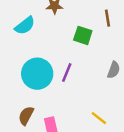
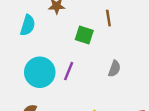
cyan semicircle: (25, 26) -> (28, 25), turned -35

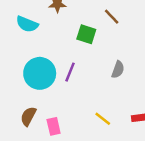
brown line: (108, 18) -> (112, 17), turned -35
cyan semicircle: (28, 25) -> (27, 24), turned 95

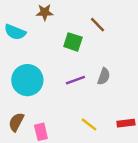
purple line: (70, 72) -> (75, 80), moved, turned 48

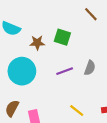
brown star: (45, 12) -> (37, 43), moved
brown line: (98, 25) -> (91, 14), moved

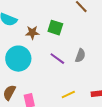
purple line: (65, 71) -> (57, 59), turned 56
yellow line: (77, 111) -> (68, 95), turned -64

